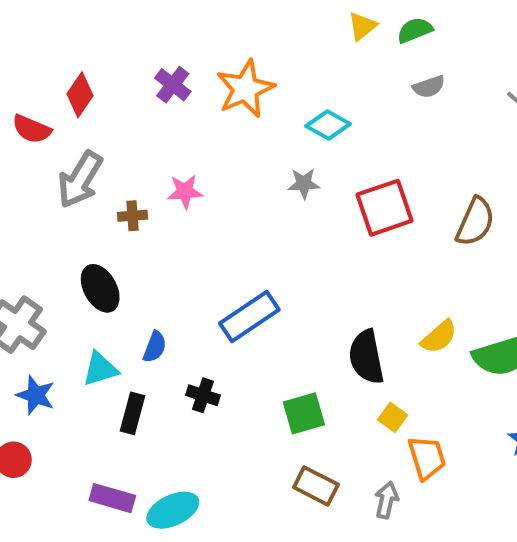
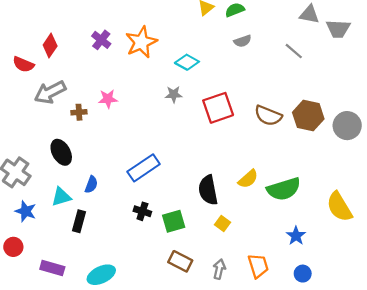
gray arrow: (80, 179) -> (50, 92), turned 32
brown semicircle: (475, 222) -> (268, 116), turned 88
black cross: (203, 395) -> (142, 211), moved
orange trapezoid: (427, 458) -> (258, 266), moved
purple rectangle: (112, 498) -> (52, 268), moved

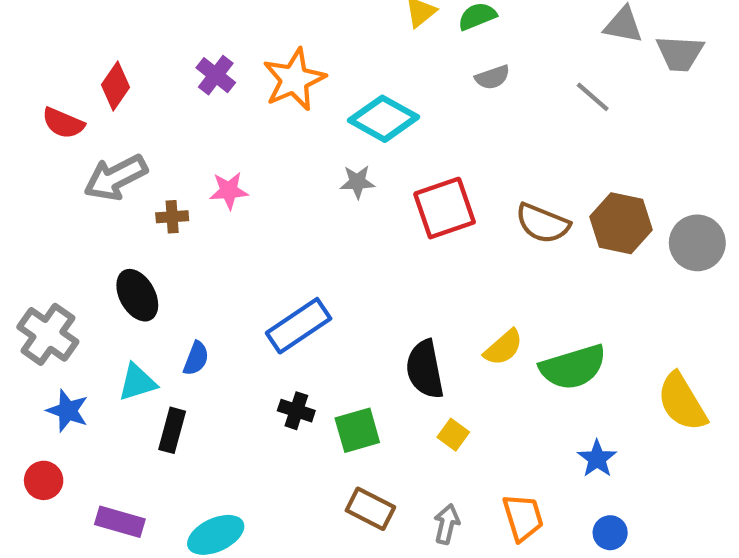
cyan diamond: (187, 62) -> (384, 119), size x1.4

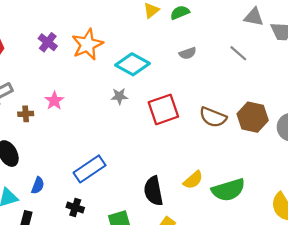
gray semicircle: (492, 77) -> (188, 53), moved
pink star: (229, 191) -> (54, 101), turned -30
black cross: (296, 411) -> (75, 207), moved

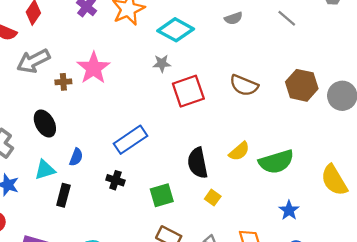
pink star: (54, 101) -> (93, 68), size x1.6
red square: (163, 109) -> (188, 91), moved
brown semicircle: (213, 117) -> (244, 85), moved

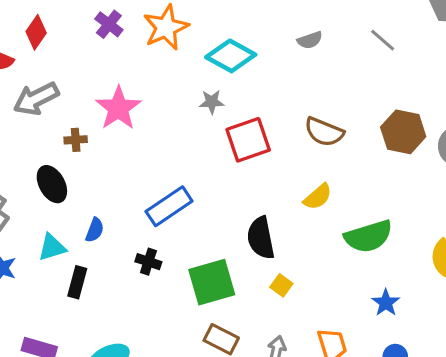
brown cross: (63, 82) -> (76, 140), moved
yellow semicircle: (239, 151) -> (318, 197), moved
green square: (162, 195) -> (212, 282), size x1.4

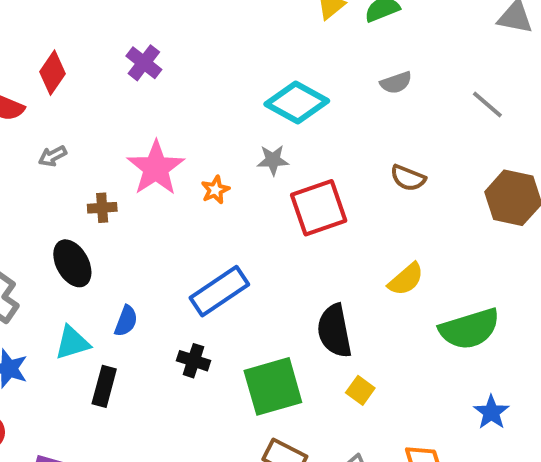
orange star: (166, 27) -> (215, 190), moved, size x0.5
gray line: (383, 40) -> (487, 104), moved
gray arrow: (36, 99) -> (53, 156), size x0.5
brown semicircle: (324, 132) -> (408, 178), moved, size x0.7

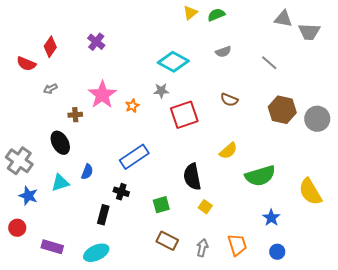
black rectangle: (104, 386) -> (103, 215), moved
green square: (273, 386) -> (161, 205), size x0.6

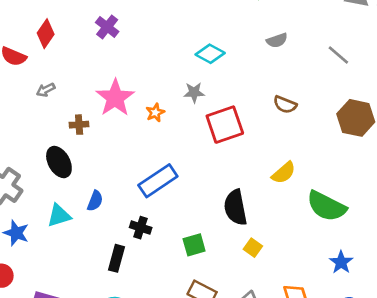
cyan diamond: (173, 62) -> (210, 54), size x0.7
green semicircle: (260, 176) -> (326, 206), turned 44

